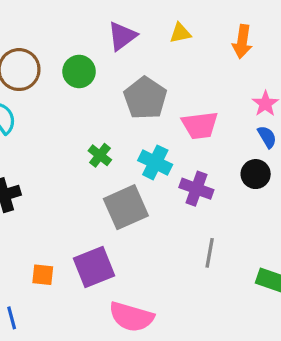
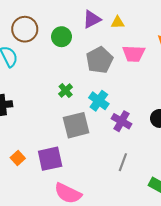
yellow triangle: (180, 33) -> (118, 22), moved
pink trapezoid: (200, 125) -> (134, 54), moved
orange square: (43, 275) -> (18, 158), turned 32

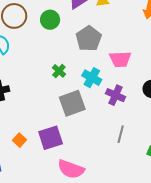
pink trapezoid: (134, 54) -> (120, 59), moved

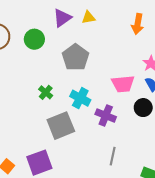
pink trapezoid: (120, 59) -> (123, 84), moved

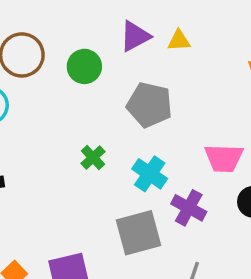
gray pentagon: (75, 57) -> (150, 105), turned -30
gray square: (61, 126) -> (139, 233), moved

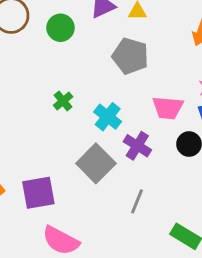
gray pentagon: (150, 105) -> (130, 56), moved
gray square: (139, 233) -> (96, 163), turned -33

